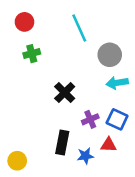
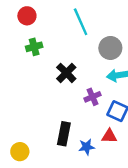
black cross: (65, 93) -> (66, 73), moved
purple cross: (90, 119) -> (92, 97), moved

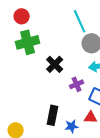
cyan line: (81, 22) -> (80, 21), moved
green cross: (34, 47) -> (28, 42), size x1.6

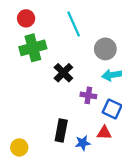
cyan line: (80, 21) -> (74, 24), moved
purple cross: (77, 84) -> (88, 95), turned 32

